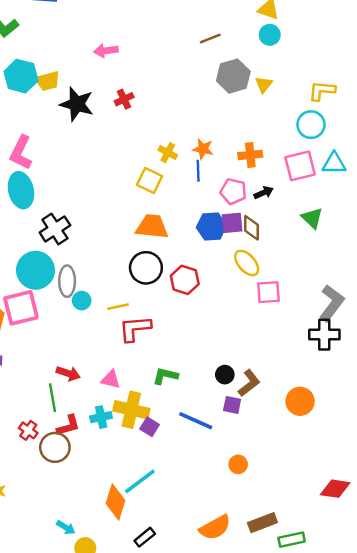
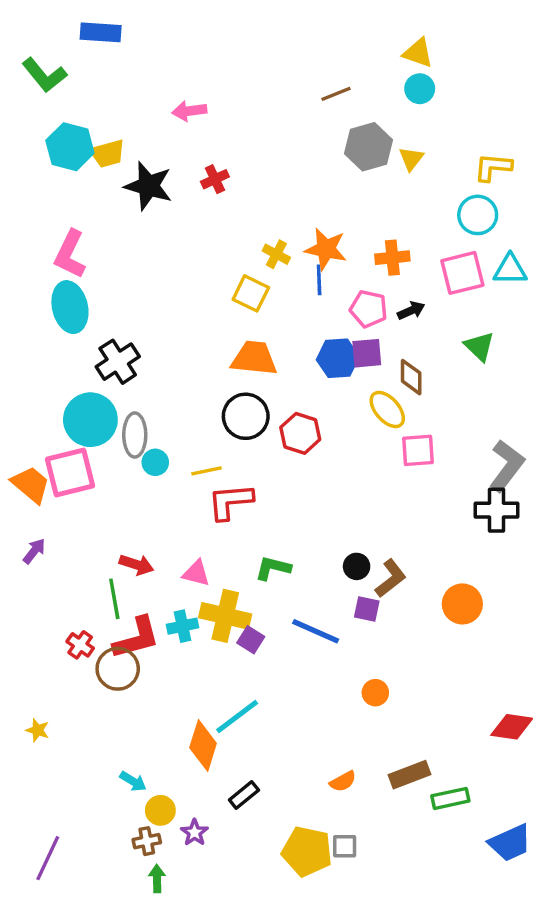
orange star: (203, 149) -> (326, 249), size x1.4
brown diamond: (251, 228) -> (411, 377), moved
red L-shape: (68, 426) -> (136, 638), size x1.4
orange semicircle: (215, 527) -> (343, 781), size x0.6

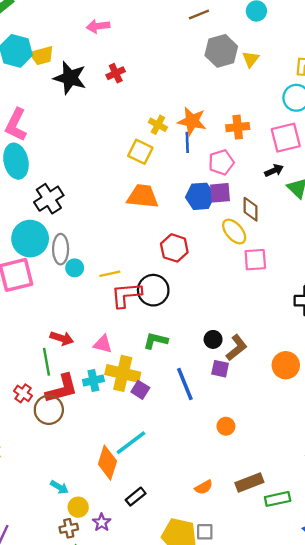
pink pentagon: (369, 309) -> (221, 162), turned -30
black arrow: (411, 311) -> (274, 171), moved
black circle: (246, 416) -> (153, 290), moved
blue line: (316, 631) -> (185, 384), turned 44

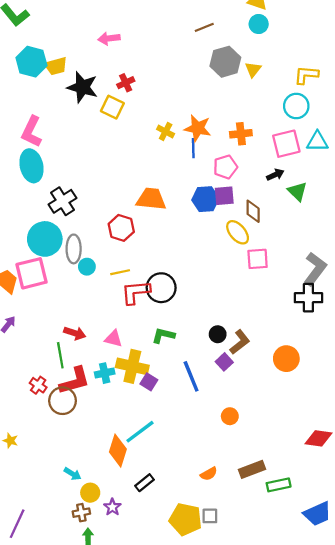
yellow square: (140, 152) -> (112, 107), moved
red hexagon: (174, 248) -> (121, 228), moved
purple square: (220, 369) -> (224, 362), turned 35

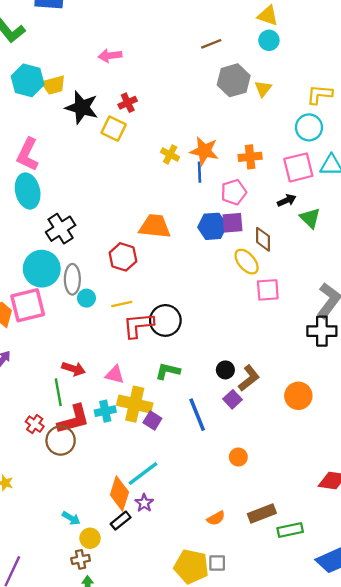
black rectangle: (144, 483) -> (121, 521), moved
purple star: (112, 507) -> (144, 503), moved

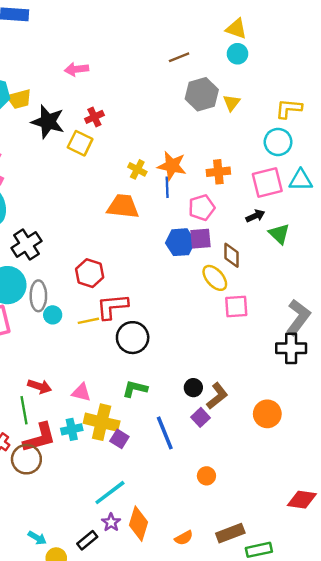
orange trapezoid: (155, 226) -> (123, 206), moved
red L-shape: (138, 325) -> (112, 307), moved
orange diamond: (119, 494) -> (139, 524), moved

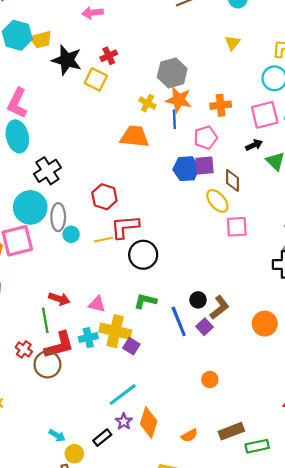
gray hexagon: (202, 94) -> (172, 73), moved
blue line: (165, 433) -> (179, 321), moved

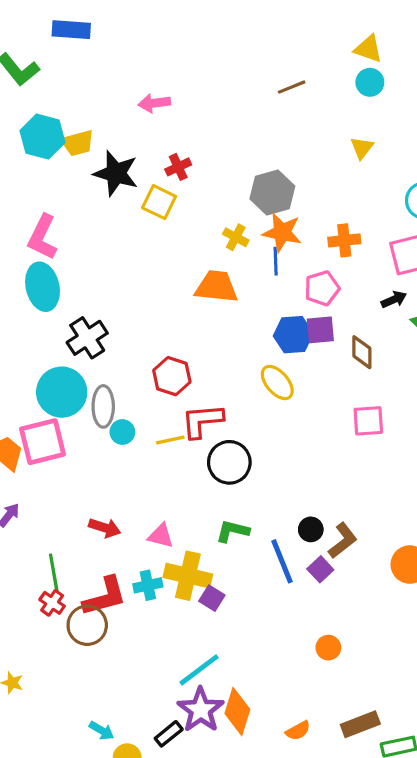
yellow ellipse: (217, 201) -> (277, 383), moved
green line: (45, 320) -> (54, 573), moved
purple star: (124, 421) -> (201, 710), size x1.8

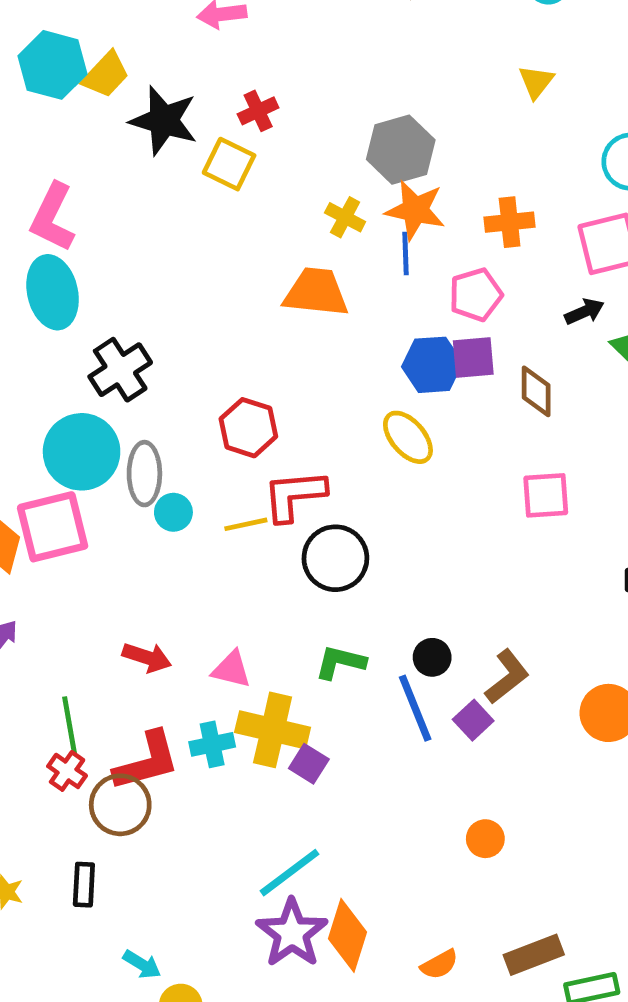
yellow trapezoid: (78, 143) -> (106, 75), turned -32
black circle: (311, 529) -> (432, 657), moved
black rectangle: (169, 734) -> (84, 885), moved, turned -48

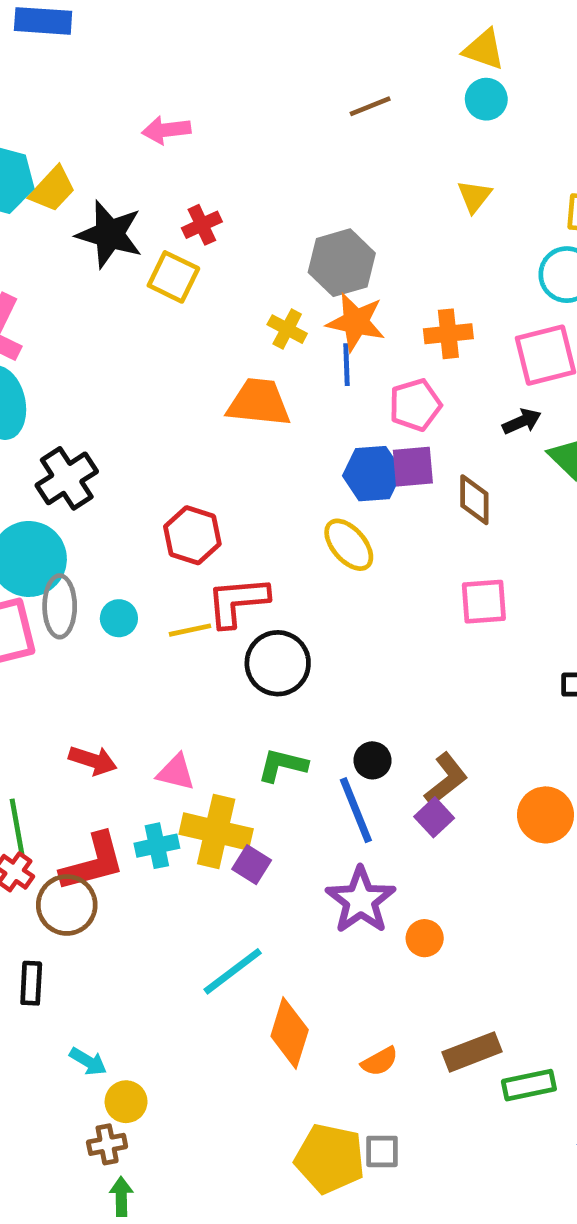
gray ellipse: (144, 474) -> (60, 606), moved
purple square: (473, 720) -> (434, 817), moved
purple star: (292, 933) -> (361, 900), moved

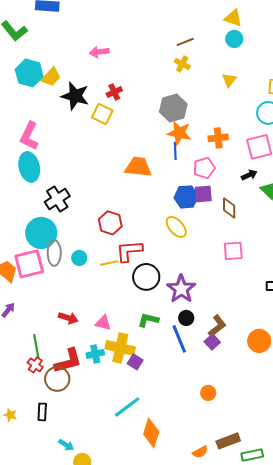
yellow cross: (287, 329) -> (182, 64), moved
purple star: (361, 900) -> (181, 289), moved
orange semicircle: (380, 1061) -> (200, 452), moved

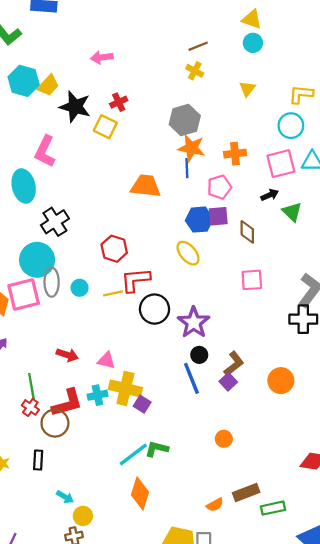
pink L-shape: (29, 136) -> (45, 151), moved
green L-shape: (148, 320) -> (157, 449), moved
orange diamond: (151, 433) -> (140, 494), moved

